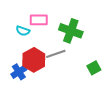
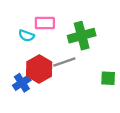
green cross: (71, 31) -> (82, 36), turned -35
green square: (94, 68) -> (108, 78), turned 32

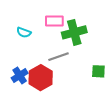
pink rectangle: (45, 23) -> (54, 21), moved
red hexagon: (39, 69) -> (41, 78), moved

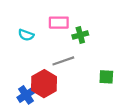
green cross: (74, 32) -> (80, 35), size x0.6
blue cross: (20, 75) -> (26, 95), moved

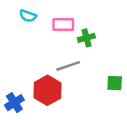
cyan semicircle: (26, 35) -> (28, 16), moved
blue cross: (26, 95) -> (14, 103), moved

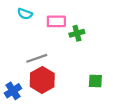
gray line: (68, 66) -> (37, 58), moved
green square: (115, 83) -> (95, 81), moved

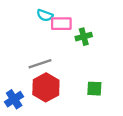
cyan semicircle: (25, 14) -> (45, 15), moved
green square: (95, 81) -> (94, 89), moved

